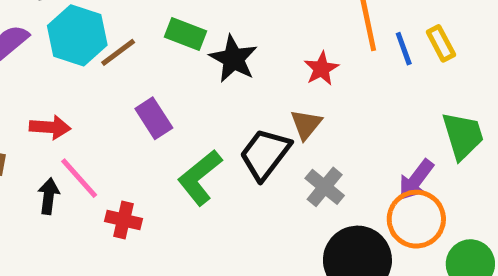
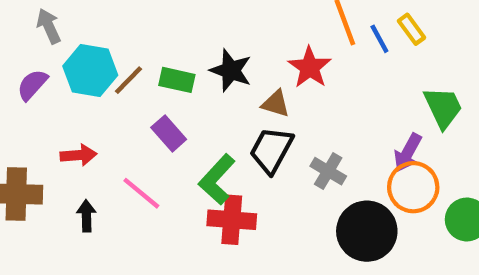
green rectangle: (186, 34) -> (177, 80), moved
red star: (321, 69) -> (310, 67), size x1.4
brown triangle: (306, 124) -> (276, 104), moved, turned -44
pink line: (79, 178) -> (141, 193), moved
red cross: (124, 220) -> (232, 220), moved, size x1.5

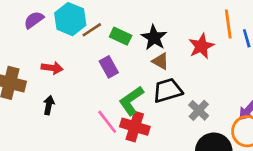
brown triangle: (276, 104) -> (160, 61), moved
black trapezoid: (271, 150) -> (168, 90), turned 32
pink line: (141, 193) -> (107, 122), moved

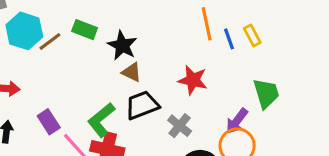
green rectangle: (121, 36) -> (85, 30), moved
red star: (201, 46) -> (193, 80), moved, turned -30
purple rectangle: (109, 67) -> (49, 122), moved

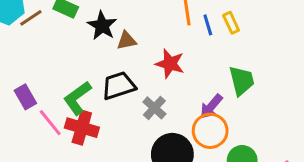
brown triangle: (132, 72) -> (126, 41), moved, turned -40

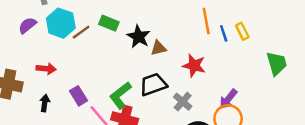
green trapezoid: (242, 81) -> (277, 63), moved

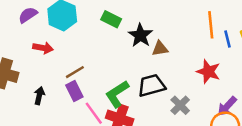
brown line: (81, 32) -> (75, 72), moved
red star: (194, 66) -> (208, 72), moved
red arrow: (46, 69) -> (43, 48), moved

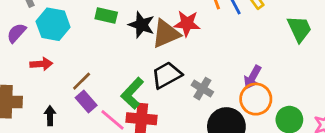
brown triangle: (160, 49) -> (166, 34), size x1.6
red star: (208, 72) -> (187, 24), moved

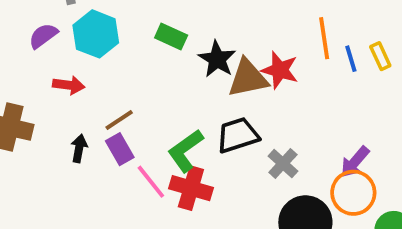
black arrow: (50, 116) -> (79, 148), moved

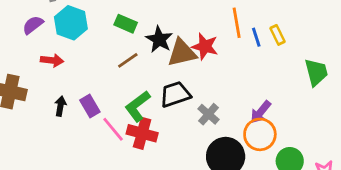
brown line: (119, 120) -> (128, 60), moved

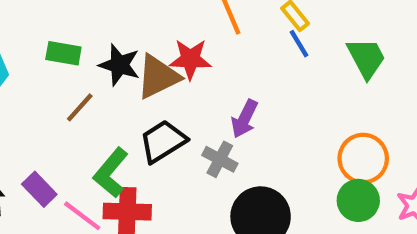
blue line: (256, 37) -> (299, 44), moved
purple arrow: (261, 112) -> (244, 119), moved
orange circle: (260, 134) -> (363, 158), moved

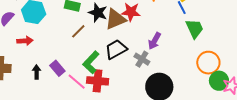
green trapezoid: (366, 58) -> (195, 29), moved
green circle: (358, 200) -> (219, 81), moved

